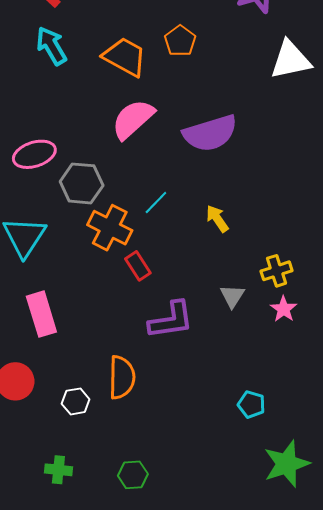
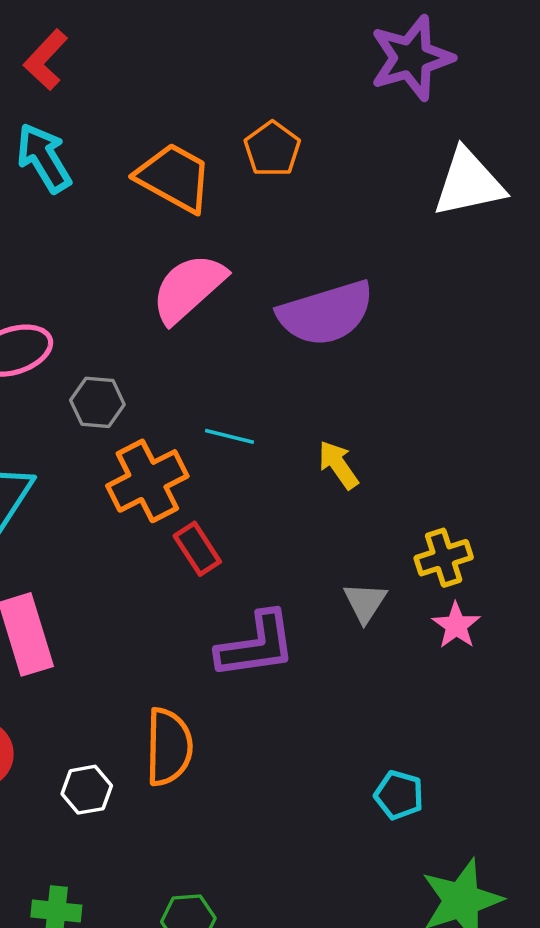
gray hexagon: (82, 183) -> (97, 402), size x0.7
cyan line: (156, 203) -> (229, 436), turned 60
orange cross: (110, 228) -> (147, 481), turned 36

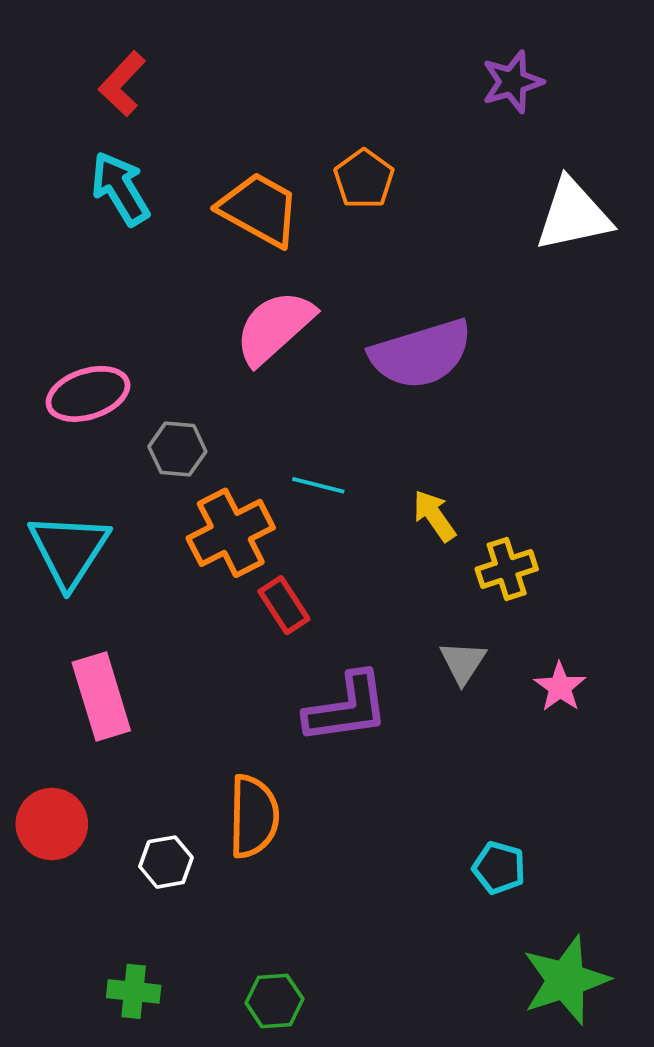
purple star: (412, 58) -> (512, 82), size x0.7
yellow cross: (444, 558) -> (507, 569), moved

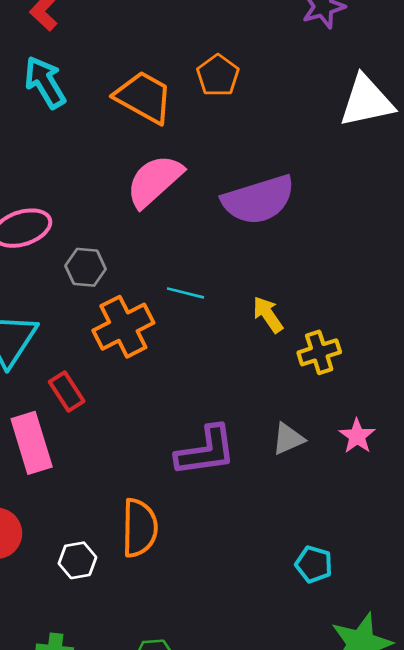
red rectangle: (284, 605) -> (67, 392), moved
gray triangle: (463, 662) -> (288, 439), moved, turned 33

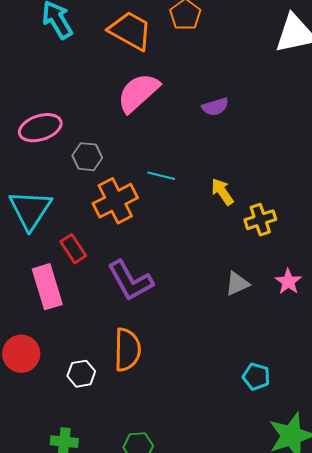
purple semicircle: (258, 200) -> (215, 107), size x0.5
purple L-shape: (206, 451) -> (130, 281), moved, turned 69

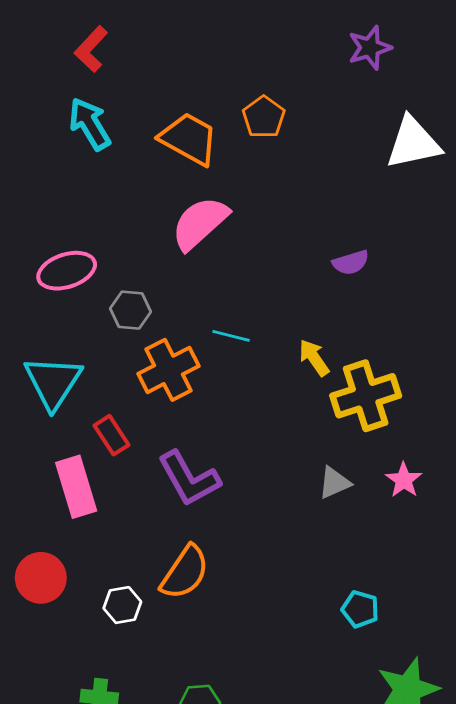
purple semicircle: (215, 107) -> (351, 263), moved
yellow cross: (260, 220) -> (366, 396), size x1.6
orange semicircle: (127, 350) -> (185, 572), turned 33

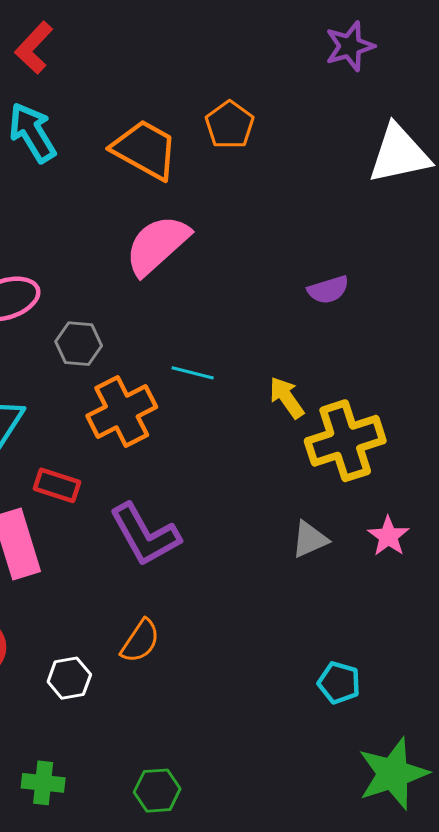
red rectangle: (111, 435) -> (57, 485), turned -39
orange semicircle: (185, 572) -> (140, 641), size x0.7

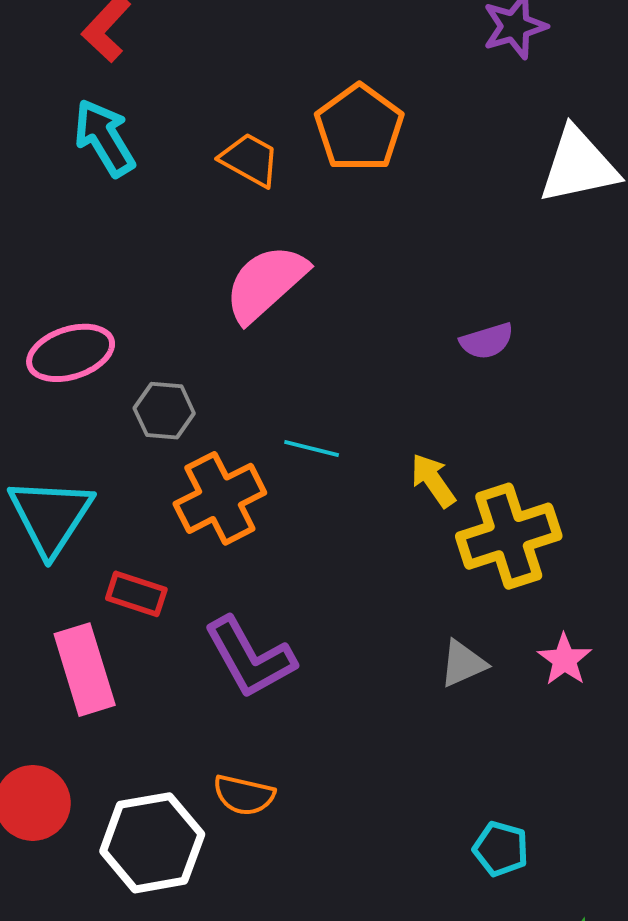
orange pentagon: (230, 125) -> (359, 128), size x1.4
orange trapezoid: (145, 149) -> (250, 160), size x0.7
orange semicircle: (140, 641) -> (244, 795), turned 69
white hexagon: (69, 678) -> (152, 843), size x1.8

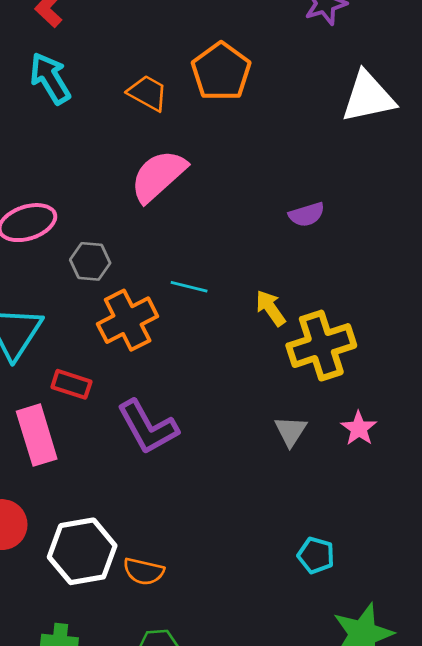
gray triangle: (463, 664) -> (291, 431), turned -33
orange semicircle: (244, 795) -> (144, 571), moved

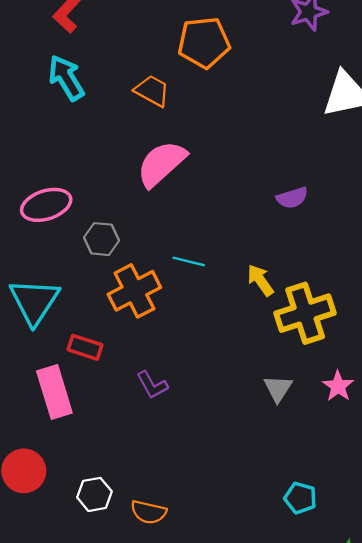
orange pentagon: (221, 72) -> (204, 42), moved, turned 30
purple L-shape: (148, 427) -> (152, 385), size x0.6
white hexagon: (82, 551) -> (94, 494), size x0.6

